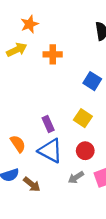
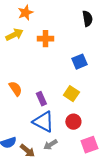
blue square: (92, 81) -> (79, 62), turned 35
orange semicircle: (18, 144) -> (15, 89), moved
gray arrow: (76, 177) -> (50, 145), moved

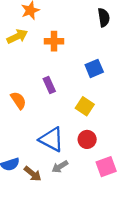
purple rectangle: (41, 99) -> (49, 85), moved

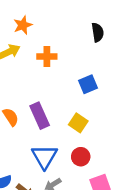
purple rectangle: (49, 85) -> (40, 116), moved, size x1.5
blue triangle: (52, 139) -> (44, 157), turned 32

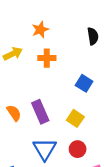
orange star: (23, 25) -> (40, 30), moved
blue square: (88, 84) -> (84, 83), turned -35

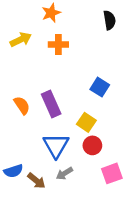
blue square: (84, 83) -> (100, 87), moved
yellow square: (75, 118) -> (86, 122), moved

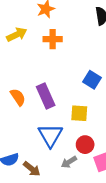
yellow square: (86, 122) -> (79, 113), turned -30
red circle: (92, 145) -> (85, 145), moved
gray arrow: (64, 173) -> (69, 162), moved

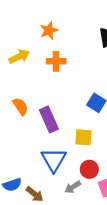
orange semicircle: (18, 97) -> (20, 106), moved

